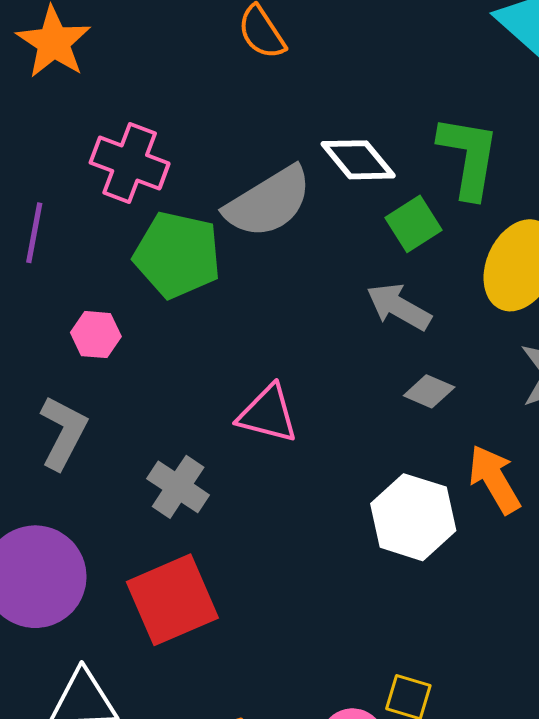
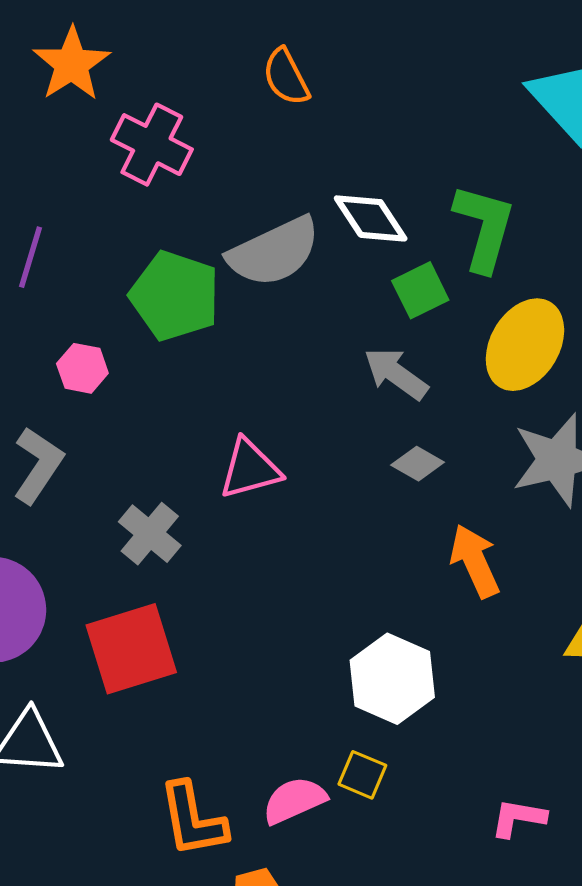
pink cross: (130, 163) -> (152, 145), moved
pink triangle: (268, 414) -> (250, 469), turned -36
white hexagon: (413, 517) -> (392, 679), moved

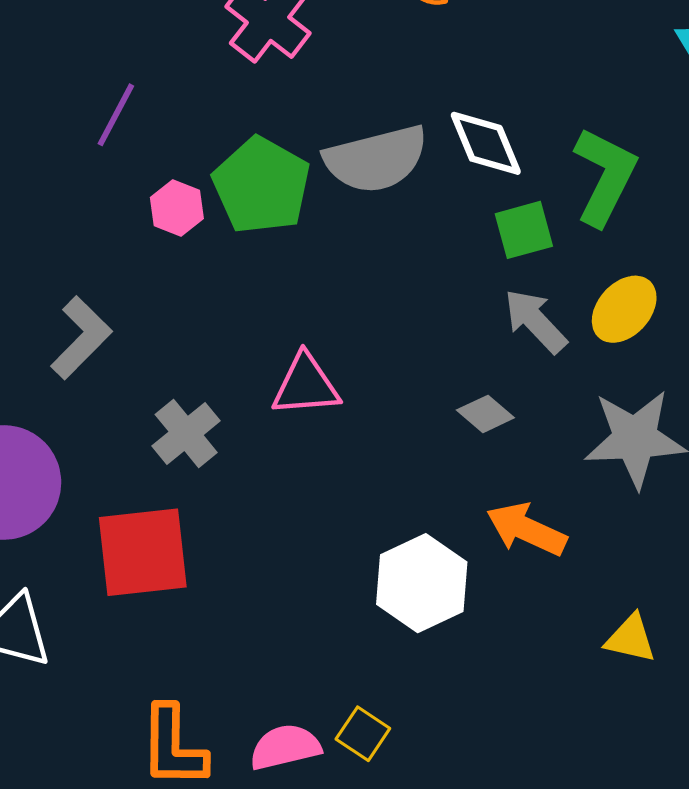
yellow ellipse: (525, 345) -> (624, 309), size x0.7
pink hexagon: (82, 368) -> (177, 208), moved
gray arrow: (396, 374) -> (535, 321), moved
orange arrow: (475, 561) -> (526, 529), turned -52
white hexagon: (392, 679) -> (422, 583), moved

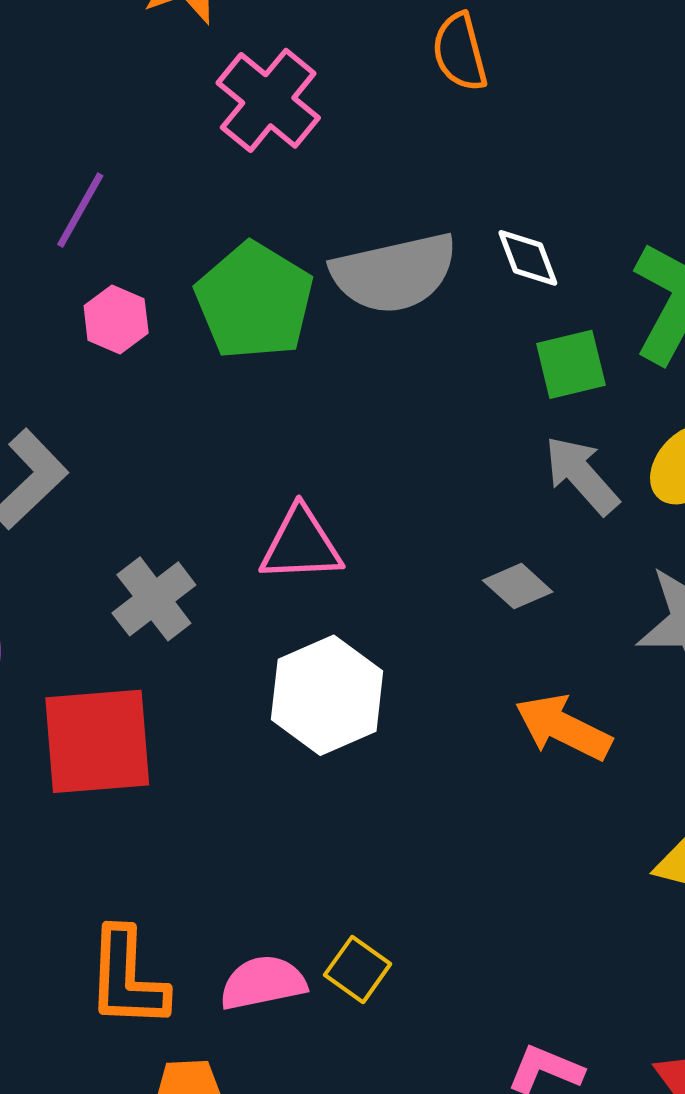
white diamond: (486, 143) -> (528, 258), size x0.7
pink hexagon: (177, 208) -> (116, 319), moved
white hexagon: (422, 583) -> (327, 695), moved

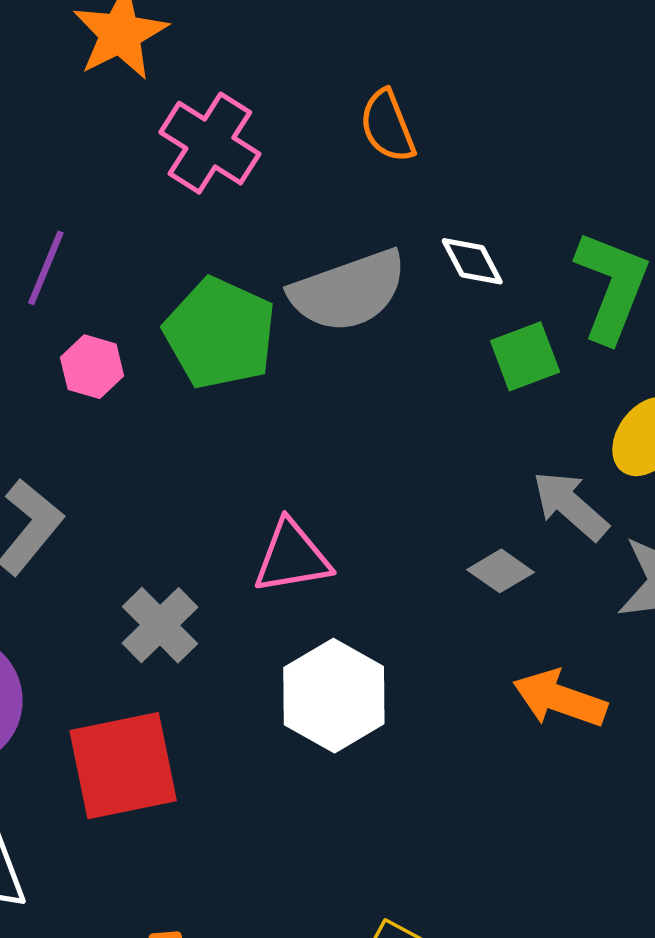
orange semicircle: (460, 52) -> (387, 126), moved
gray arrow: (582, 475) -> (570, 505), moved

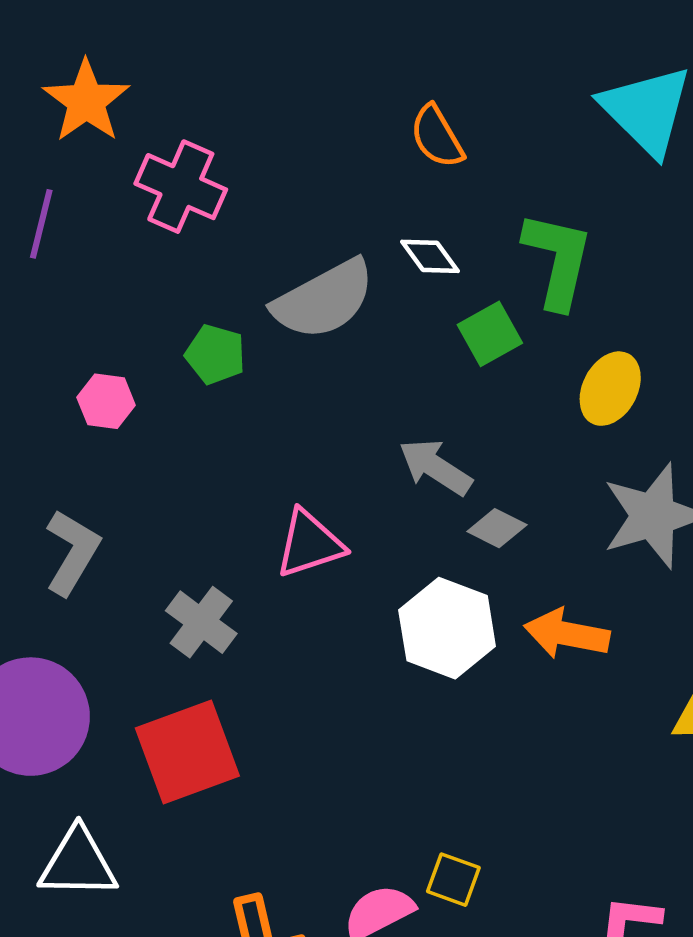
orange semicircle: (387, 126) -> (437, 137), moved
purple line: (46, 268) -> (41, 224), moved
green pentagon: (220, 333) -> (215, 354), size x0.6
gray arrow: (570, 505) -> (435, 467), moved
white hexagon: (334, 696) -> (447, 628), moved

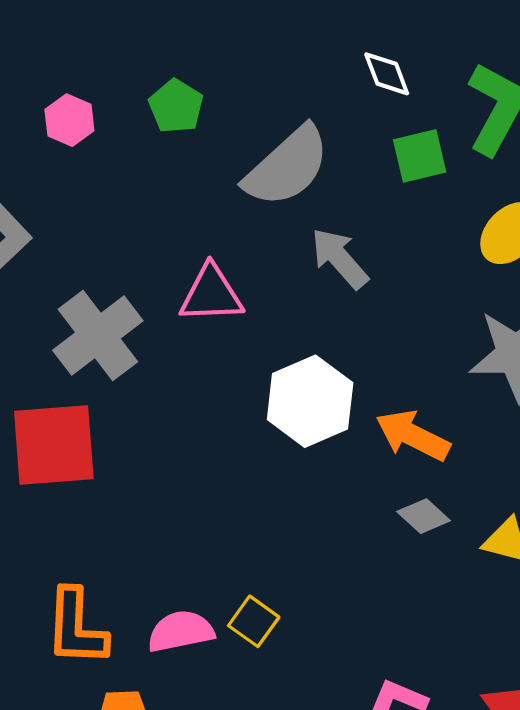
gray semicircle: (324, 299) -> (287, 167), moved, turned -30
gray diamond: (497, 528) -> (424, 516), moved
gray cross: (201, 622) -> (98, 335), size x1.4

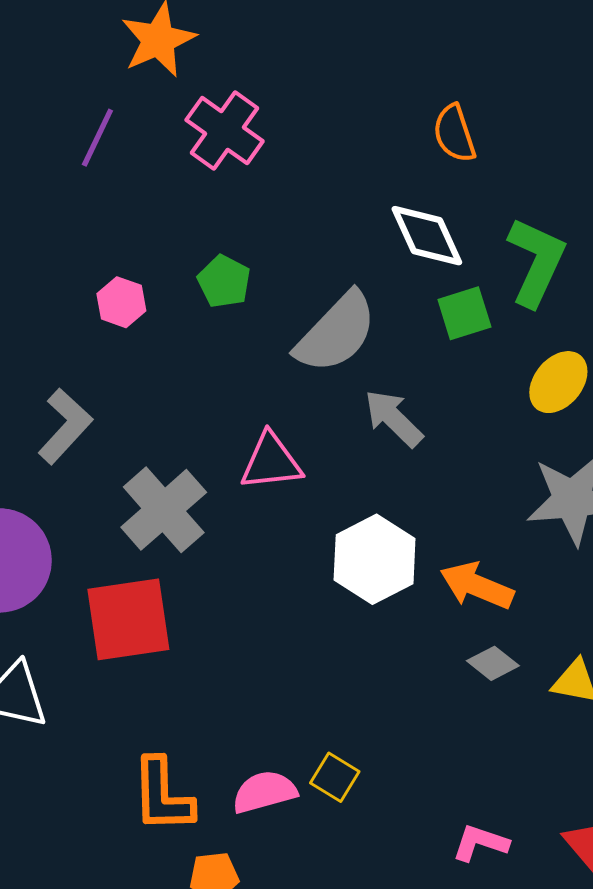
white diamond: (387, 74) -> (427, 236), size x1.5

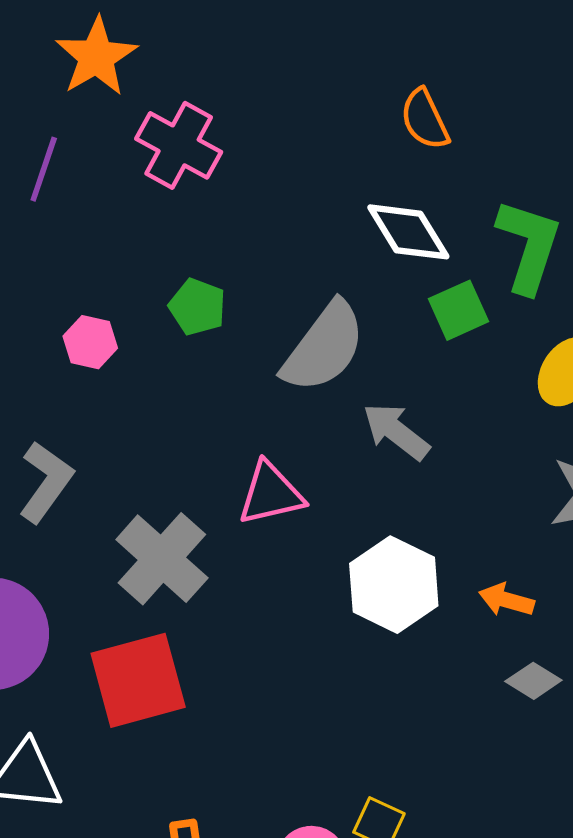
orange arrow: (477, 586) -> (506, 600), size x0.7

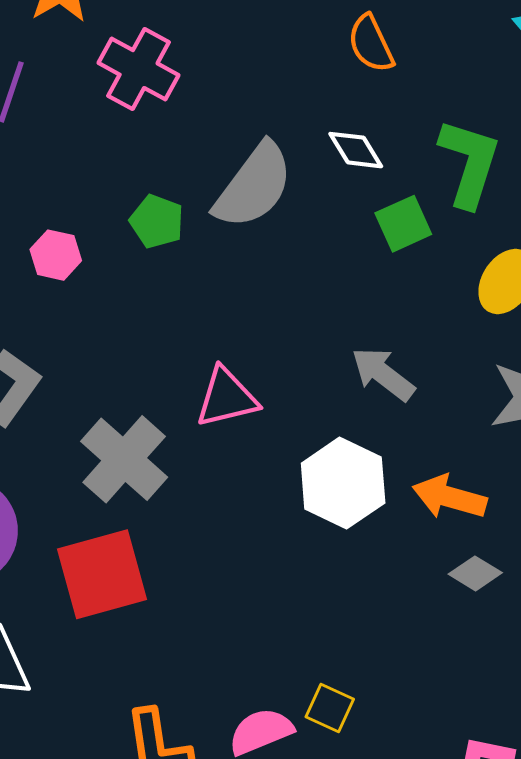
white diamond: (408, 232) -> (356, 150), size x0.7
gray semicircle: (324, 347) -> (254, 186), moved
gray arrow: (396, 432) -> (383, 374), moved
orange arrow: (506, 600) -> (449, 497), size x1.4

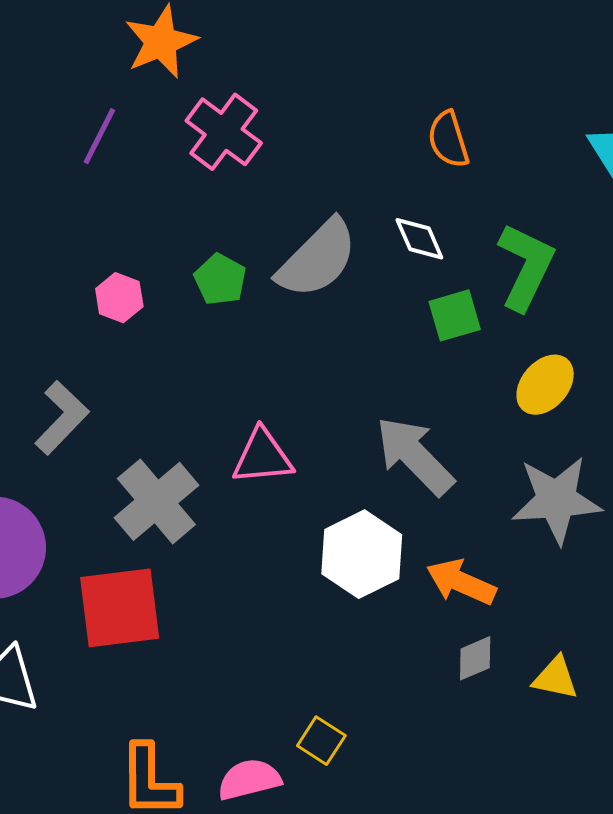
gray arrow: (383, 374) -> (415, 456), size x1.4
gray diamond: (475, 573) -> (475, 658), turned -63
yellow square: (330, 708) -> (321, 741), moved

